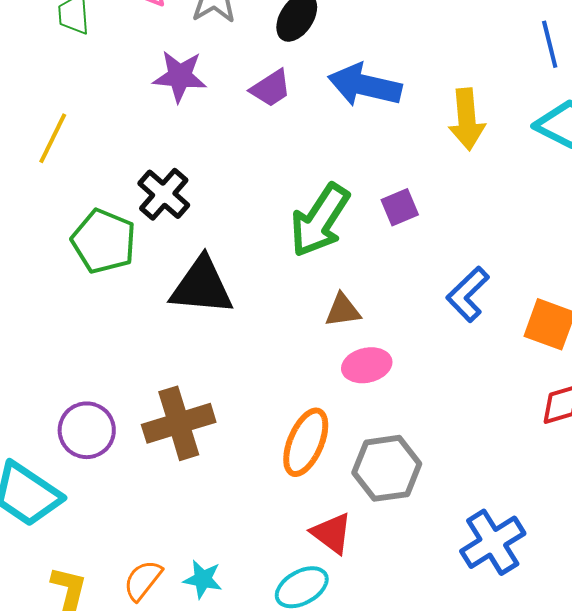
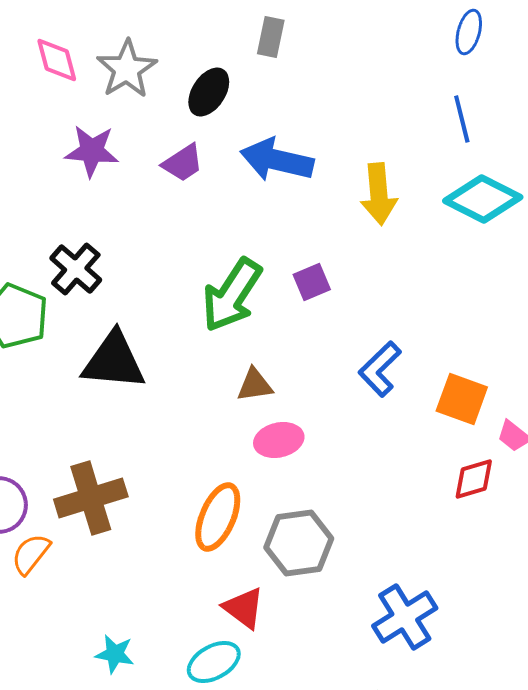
orange semicircle: (143, 580) -> (31, 554), moved

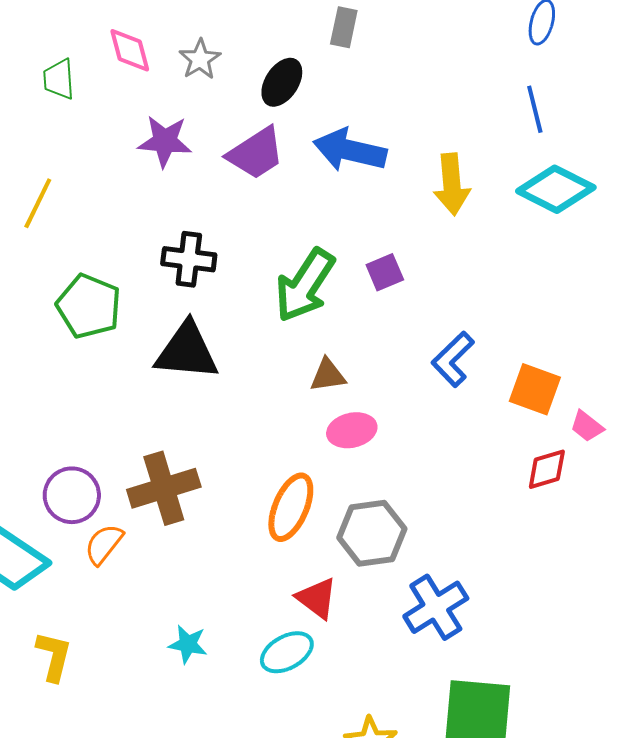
gray star: (127, 69) -> (200, 59), size x0.7
purple trapezoid: (183, 163) -> (256, 153), size x1.4
black cross: (76, 269) -> (189, 259), moved, turned -34
blue cross: (405, 617) -> (436, 607), moved

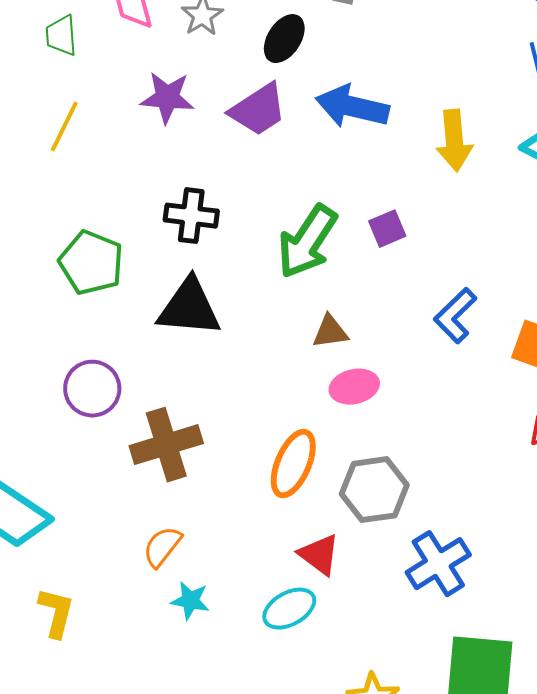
yellow line: (38, 203) -> (64, 127), moved
purple circle: (72, 495) -> (92, 389), moved
orange semicircle: (104, 544) -> (162, 547), moved

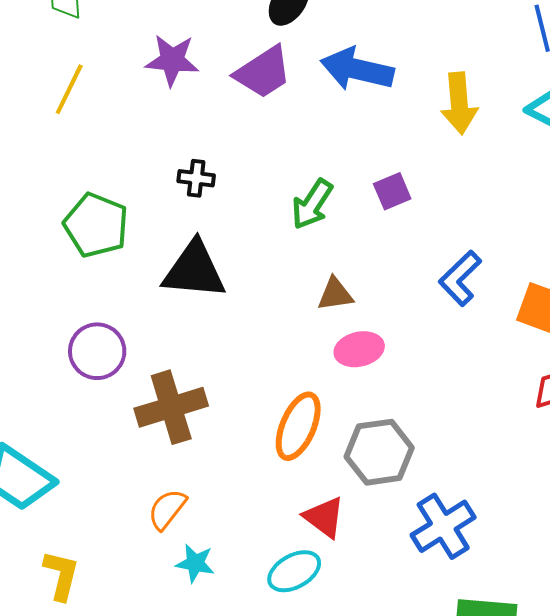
black cross: (191, 216) -> (196, 178), size x0.7
green arrow: (307, 242) -> (312, 204), size x0.7

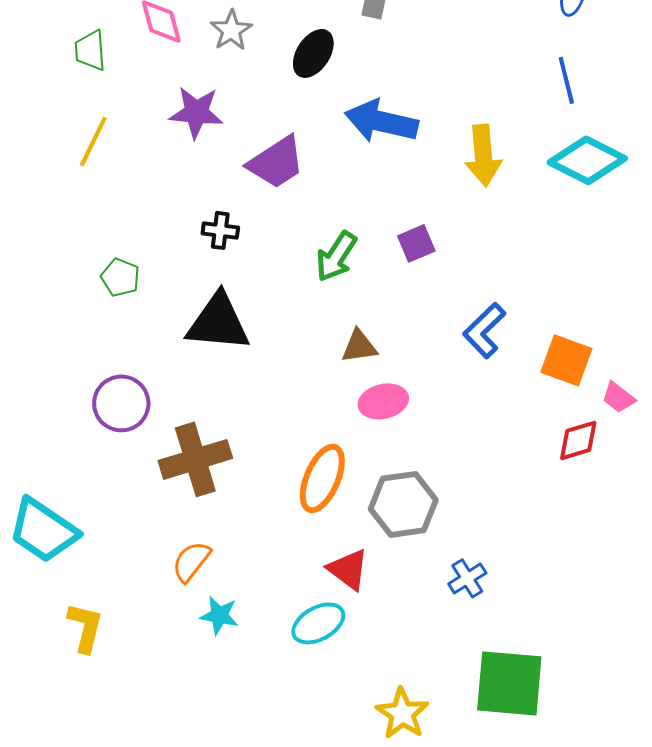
purple trapezoid: (263, 72) -> (276, 162), moved
green pentagon: (96, 225) -> (120, 277), size x0.6
blue cross: (443, 526) -> (467, 578), size x0.6

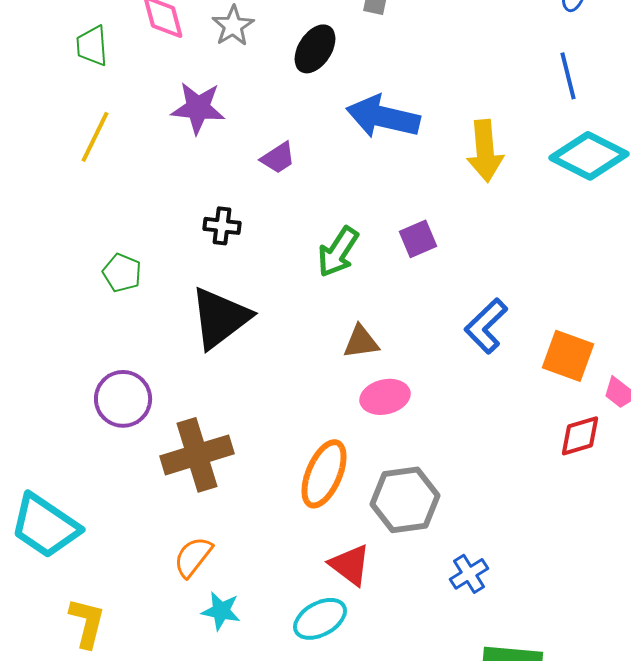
purple trapezoid: (276, 162) -> (278, 158), size x0.6
black triangle: (218, 322) -> (220, 318), turned -42

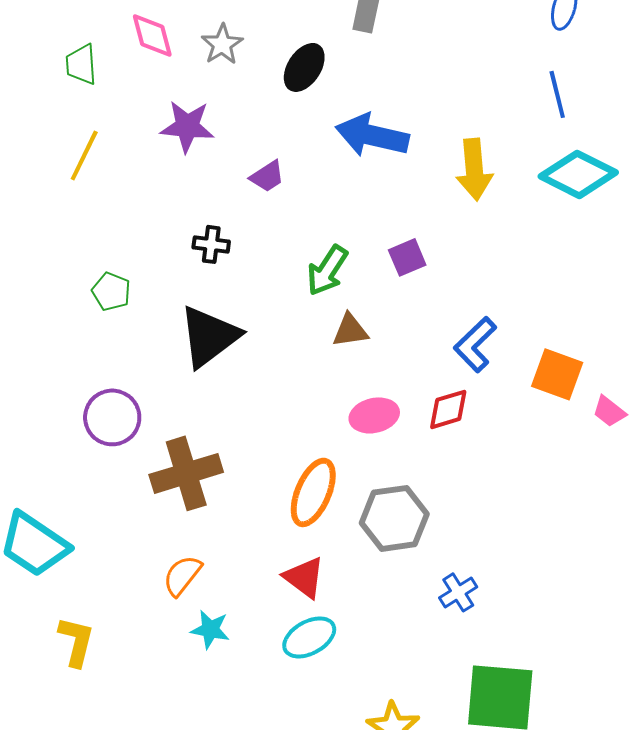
brown triangle: (361, 342) -> (350, 330), moved
red diamond: (580, 436) -> (448, 409), moved
red triangle: (350, 565) -> (304, 577), moved

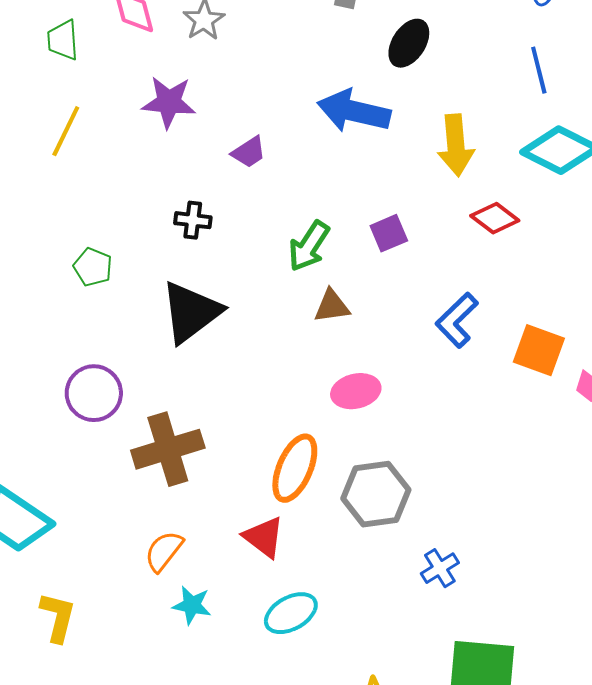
black ellipse: (304, 67) -> (409, 43), moved
red diamond: (448, 409) -> (495, 218), moved, turned 54
red triangle: (304, 577) -> (264, 537), moved

